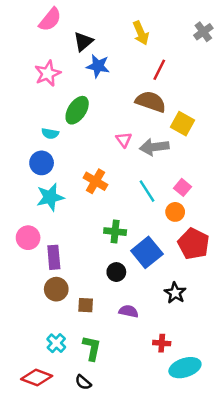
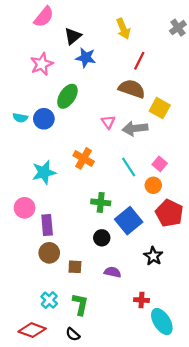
cyan semicircle: (50, 133) -> (20, 118), moved
blue circle: (42, 163) -> (44, 119), moved
cyan ellipse: (185, 368) -> (162, 322), turned 76

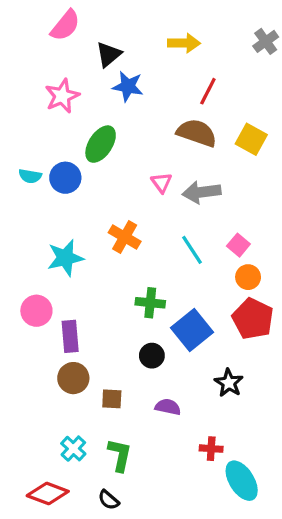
yellow arrow: (123, 29) -> (184, 43), turned -66
yellow square: (160, 108) -> (251, 139), moved
orange circle: (153, 185) -> (248, 277), moved

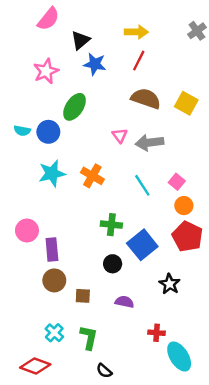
red line: (208, 91) -> (139, 61), moved
cyan star: (65, 258) -> (52, 173), moved
black semicircle: (109, 500) -> (104, 371), moved

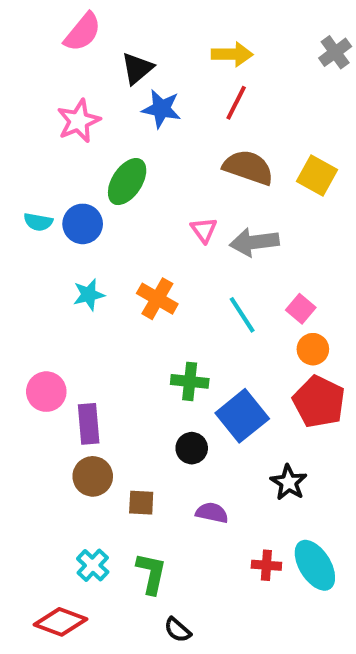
cyan star: (52, 173) -> (89, 295), size x0.7
cyan ellipse: (179, 357) -> (315, 565), moved

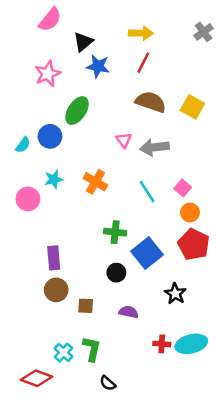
cyan semicircle: (38, 222) -> (23, 145), moved, turned -63
pink circle: (46, 392) -> (28, 199), moved
cyan cross: (93, 565) -> (64, 352), moved
cyan ellipse: (315, 565) -> (191, 344), turned -72

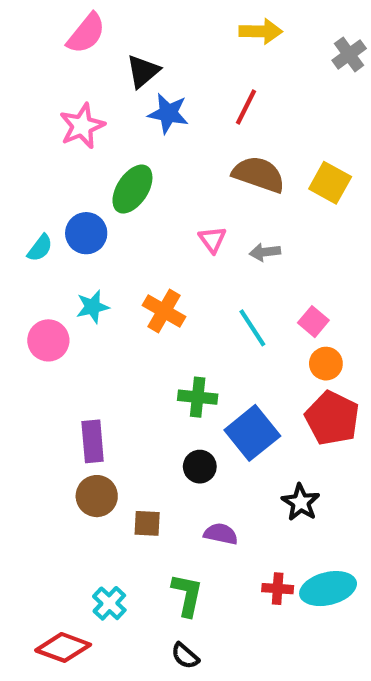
yellow arrow: (141, 33) -> (261, 31), moved
gray arrow: (154, 147) -> (265, 252), size x0.6
green L-shape: (92, 349) -> (187, 595), moved

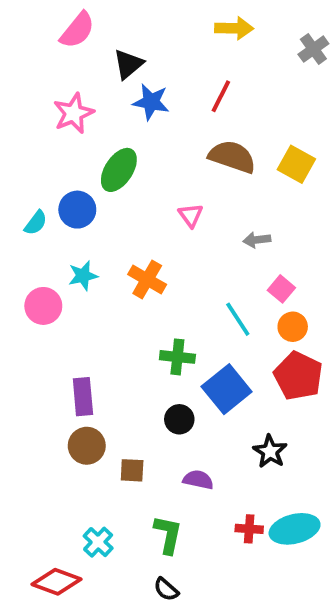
gray arrow: (265, 252) -> (257, 240), moved
cyan line: (252, 328) -> (238, 319), moved

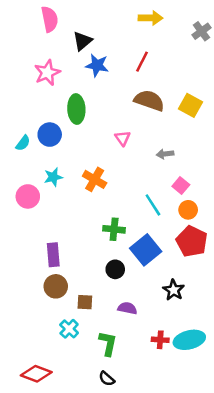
pink semicircle: (77, 30) -> (50, 19), turned -50
green ellipse: (119, 170) -> (76, 109), turned -36
cyan cross: (98, 542) -> (69, 329), moved

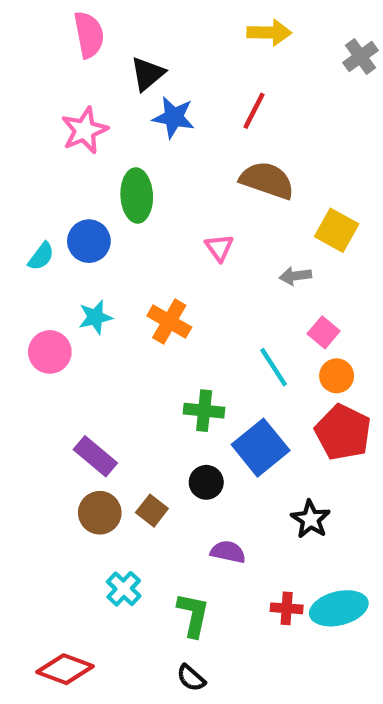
yellow square: (191, 105) -> (337, 230), moved
purple rectangle: (53, 255) -> (95, 456), turned -45
brown square: (85, 302) -> (152, 511), moved, turned 35

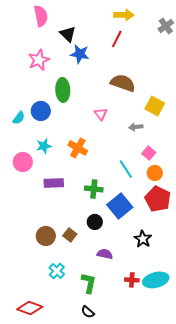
black triangle: (148, 74) -> (68, 34), turned -36
red line: (254, 111) -> (117, 39), moved
purple rectangle: (95, 456) -> (54, 183), moved, turned -42

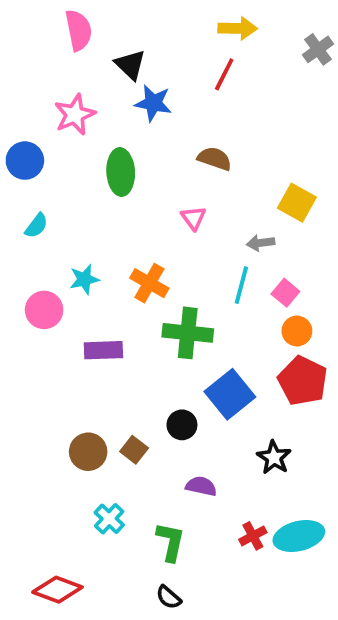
brown semicircle: (123, 83) -> (215, 159), moved, size x0.7
blue circle: (41, 111) -> (25, 161), moved
cyan line: (126, 169) -> (241, 285), moved, turned 48
green cross: (94, 189) -> (188, 333), moved, size x1.4
red cross: (132, 280) -> (253, 536), turned -32

